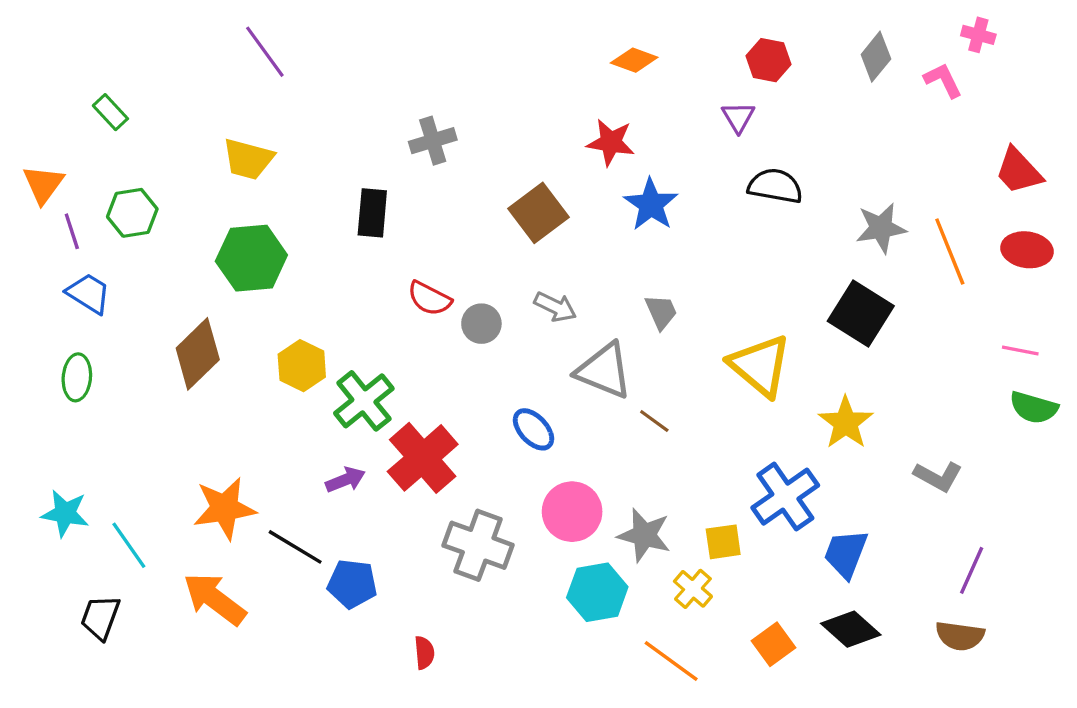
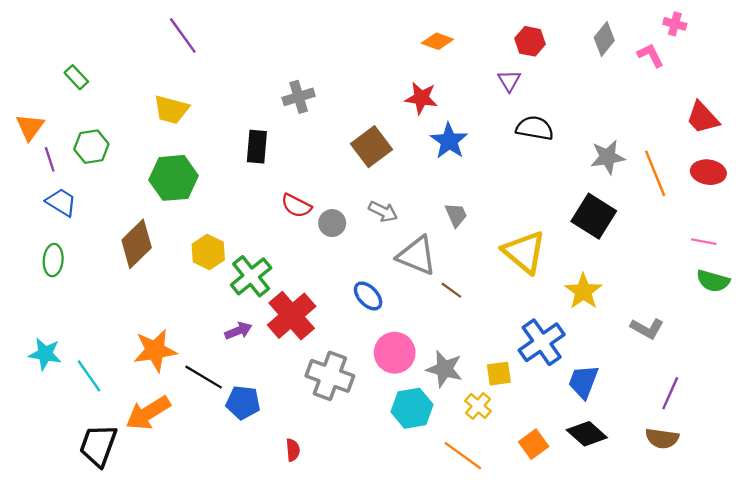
orange arrow: (215, 599) -> (148, 413), turned -69
black trapezoid: (100, 617) -> (98, 445), moved, size x1.4

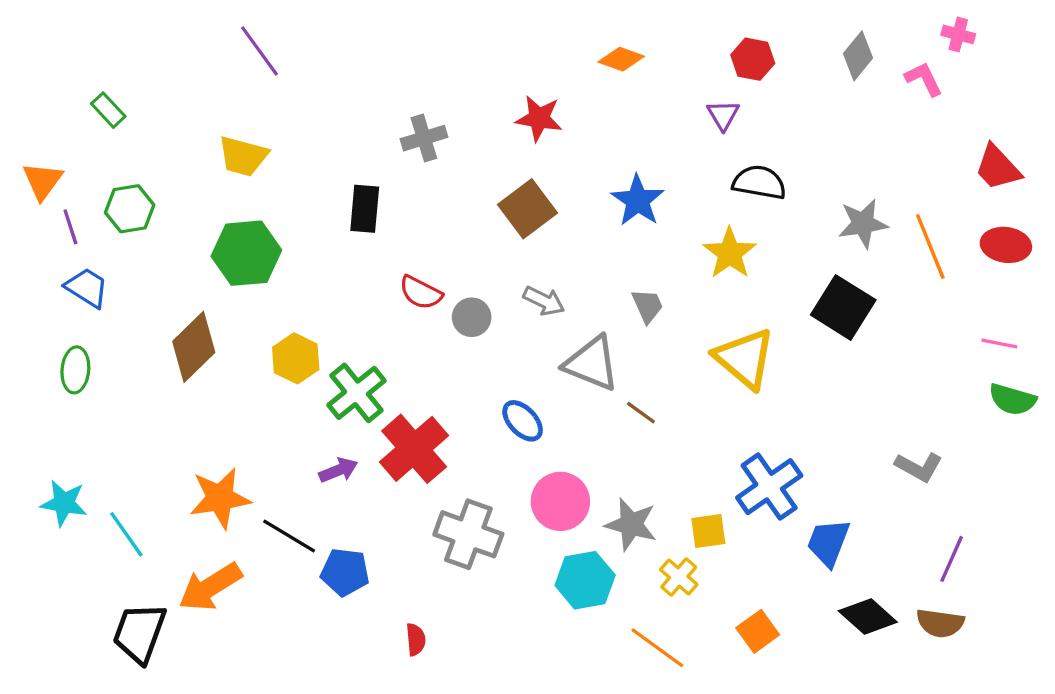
red star: (421, 98) -> (539, 118), moved
yellow star: (583, 291) -> (730, 253), moved
black diamond: (587, 434) -> (868, 616), moved

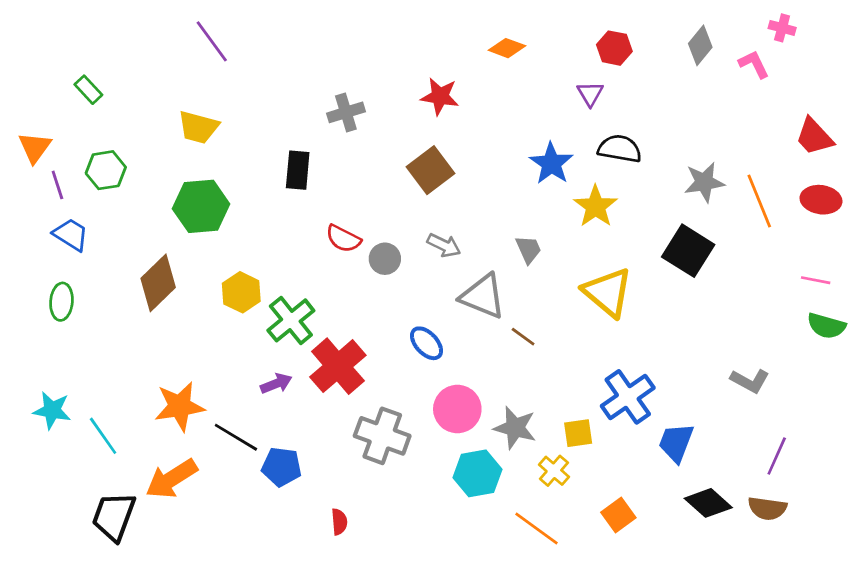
blue star: (638, 201) -> (551, 163), moved

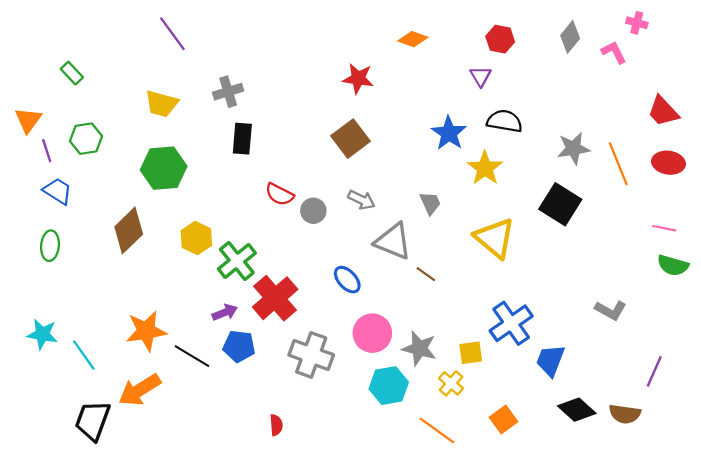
gray cross: (346, 112) -> (228, 92), moved
purple line: (777, 456) -> (654, 371), moved
blue pentagon: (282, 467) -> (239, 346), moved

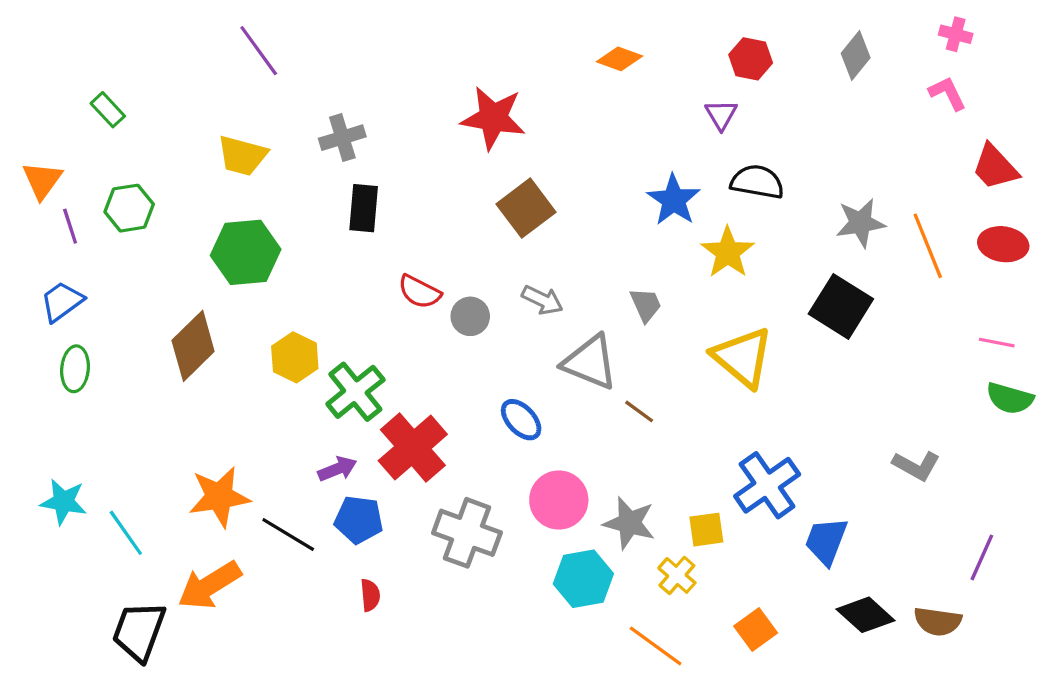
pink L-shape: (614, 52) -> (947, 93), moved
red star: (358, 79) -> (493, 118), moved, size x1.4
blue trapezoid: (58, 191) -> (62, 302), moved, turned -68
red semicircle: (276, 425) -> (370, 595), moved

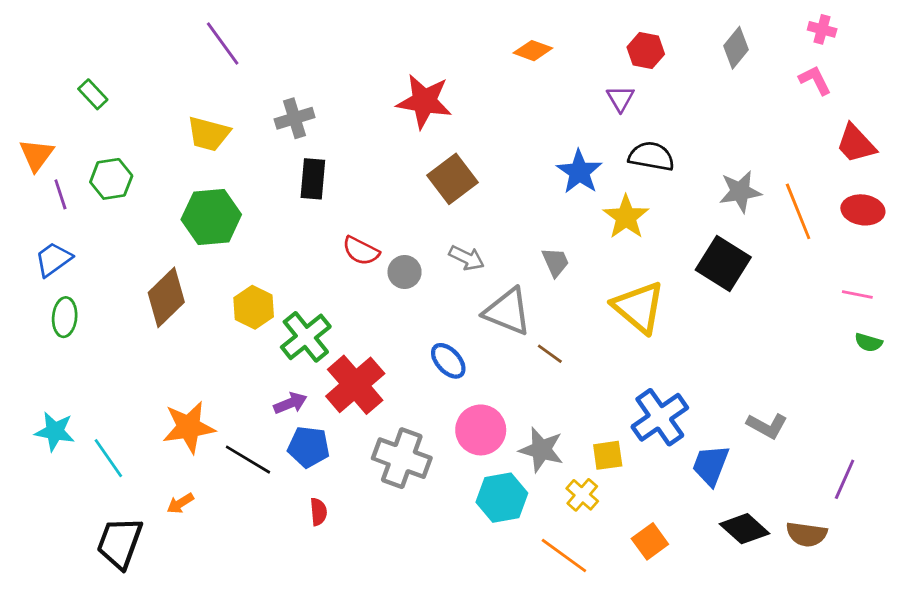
green semicircle: (1010, 398) -> (869, 343), size x0.7
gray L-shape: (916, 466) -> (767, 426), moved
orange arrow: (209, 585) -> (180, 503), size x0.5

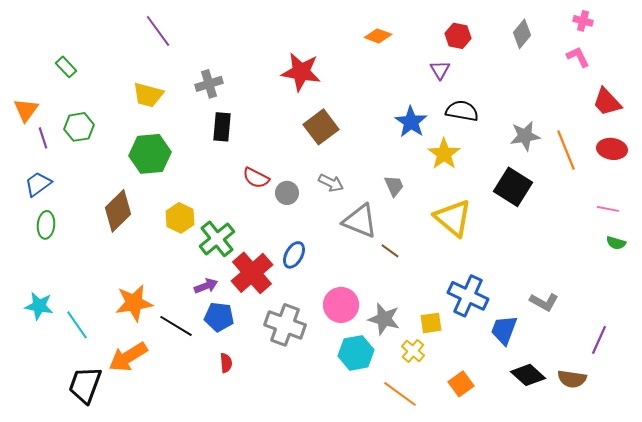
blue ellipse: (448, 361) -> (294, 255), moved, turned 72
blue cross: (660, 417) -> (468, 296), turned -30
orange arrow: (180, 503) -> (128, 357), size x2.0

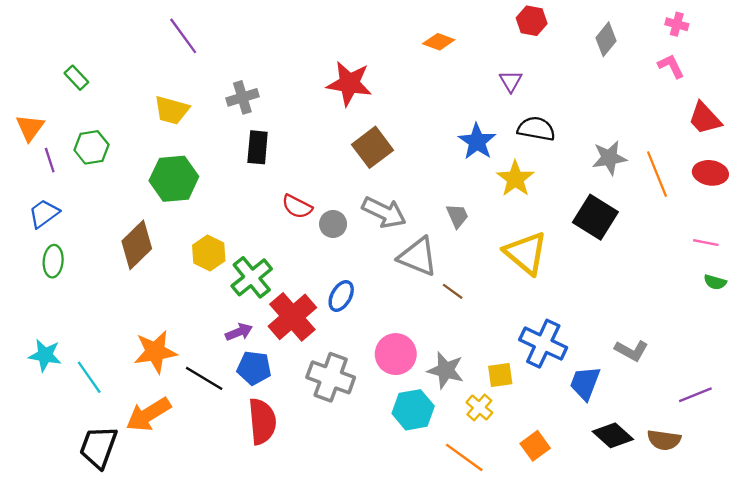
red hexagon: (458, 36) -> (532, 21), moved
gray arrow: (331, 183) -> (384, 212), size x1.5
purple line: (599, 340) -> (695, 395), turned 44
red semicircle: (226, 363) -> (262, 421), size x2.0

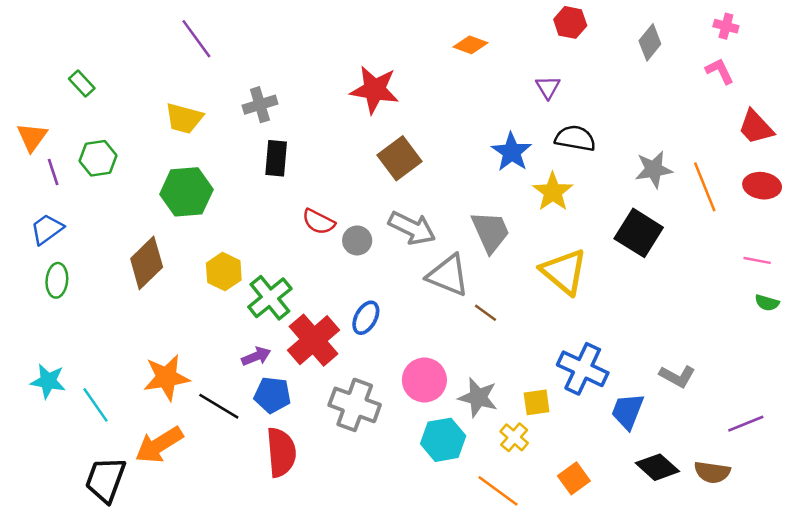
gray trapezoid: (457, 216) -> (490, 232), size x1.6

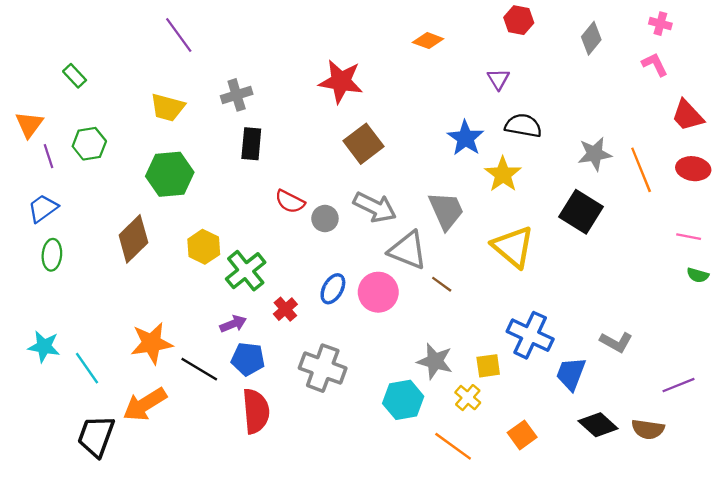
red cross: (314, 340) -> (285, 309), size x0.5
pink circle: (424, 380) -> (378, 292), moved

